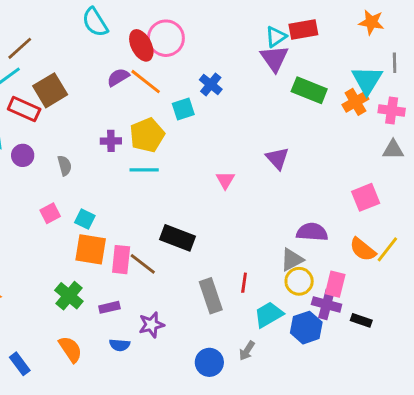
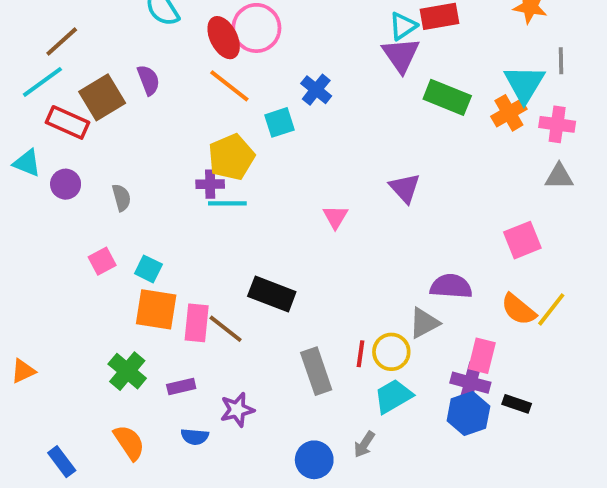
purple semicircle: (118, 77) -> (148, 80), moved, turned 100
purple cross: (111, 141) -> (210, 184), moved
yellow circle: (299, 281) -> (391, 352), moved
blue hexagon: (306, 328) -> (468, 414), moved

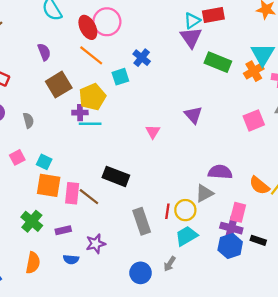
brown square: (102, 97) -> (59, 85), moved
pink square: (522, 240) -> (254, 120), moved
orange semicircle: (129, 442) -> (33, 263), turned 45

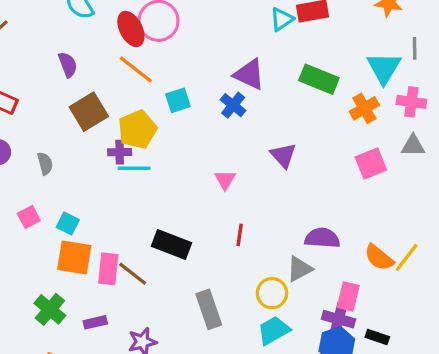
purple triangle: (191, 37) -> (249, 74), moved, turned -30
blue cross: (142, 58) -> (233, 105), moved
orange cross: (254, 71) -> (364, 108), moved
red line: (167, 211) -> (240, 235), moved

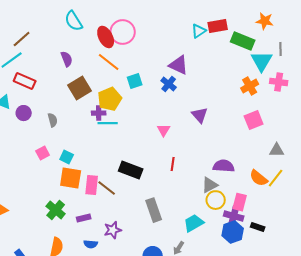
green rectangle: (319, 79) -> (243, 41), moved
gray triangle: (413, 146) -> (277, 150), moved
yellow circle: (272, 293) -> (216, 200), moved

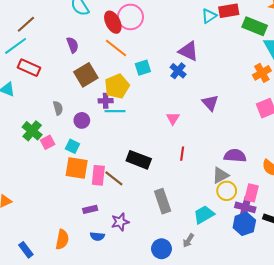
purple circle: (24, 113) -> (82, 120), moved
green cross: (56, 210) -> (32, 131), moved

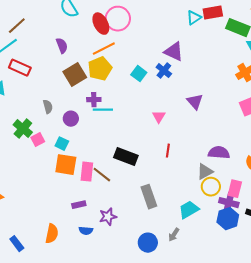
orange line: (116, 48) -> (104, 49), turned -65
cyan square: (143, 68) -> (139, 74), moved, turned -35
yellow pentagon: (117, 86) -> (100, 69), moved

